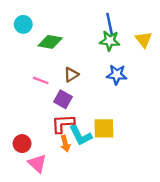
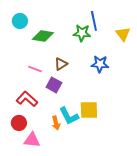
green star: (110, 41) -> (82, 33), moved
red L-shape: (63, 124) -> (27, 99), moved, turned 45
pink triangle: (37, 163) -> (32, 140), turned -36

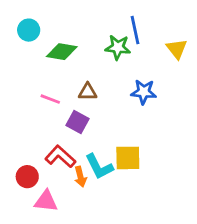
brown triangle: (61, 64) -> (88, 92), turned 32
red L-shape: (27, 99) -> (60, 157), moved

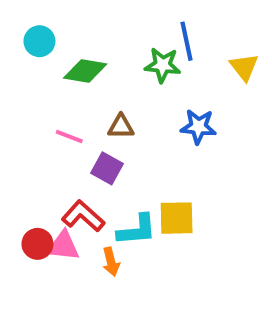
cyan L-shape: (99, 167) -> (137, 230), turned -68
orange arrow: (80, 177) -> (111, 262), moved
pink triangle: (46, 201) -> (63, 246), moved

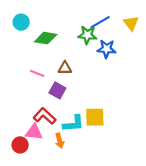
blue line: (186, 41) -> (100, 22), turned 72
yellow triangle: (244, 67) -> (131, 23), moved
blue star: (198, 127) -> (107, 49), moved
red circle: (37, 244) -> (20, 145), moved

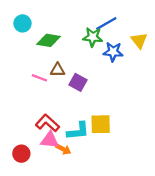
yellow triangle: (131, 23) -> (139, 40), moved
brown triangle: (65, 68) -> (58, 70), moved
purple square: (57, 90) -> (78, 82), moved
pink triangle: (34, 132) -> (50, 140), moved
orange arrow: (60, 141) -> (63, 149), turned -48

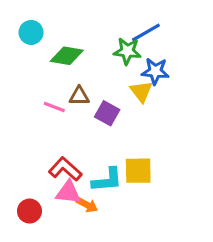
yellow triangle: (139, 40) -> (141, 91), moved

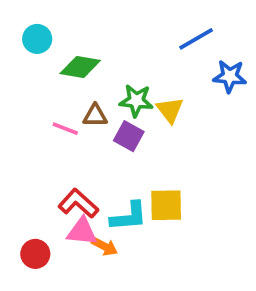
blue line: (146, 32) -> (196, 39), moved
green star: (127, 51) -> (136, 101), moved
blue star: (155, 71) -> (230, 76), moved

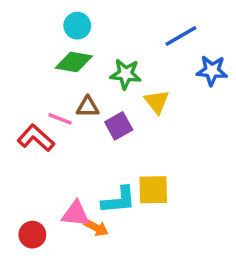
cyan circle: (37, 39) -> (77, 26), moved
green star: (136, 101) -> (126, 74), moved
purple square: (129, 136) -> (119, 126), turned 32
red L-shape: (78, 203) -> (36, 138), moved

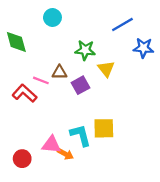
green diamond: (74, 62) -> (16, 42), moved, turned 65
cyan L-shape: (119, 200) -> (80, 135), turned -100

